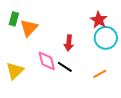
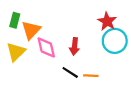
pink diamond: (47, 61) -> (46, 47), moved
yellow triangle: (15, 71) -> (16, 52), moved
orange line: (100, 74) -> (91, 76), moved, turned 32

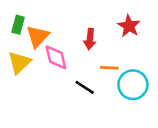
cyan circle: (115, 41) -> (133, 85), moved
red arrow: (75, 46) -> (90, 39), moved
orange line: (91, 76) -> (109, 68), moved

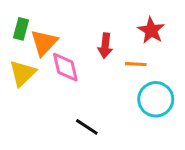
orange line: (109, 68) -> (136, 64), moved
black line: (85, 87) -> (87, 127), moved

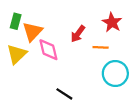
red arrow: (105, 46) -> (78, 34), turned 30

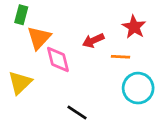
green rectangle: (16, 21) -> (21, 15), moved
red arrow: (78, 34) -> (93, 41), turned 30
yellow triangle: (17, 54) -> (20, 83), moved

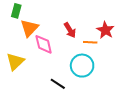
red star: (134, 27) -> (105, 30), moved
red arrow: (93, 41) -> (70, 30), turned -98
cyan circle: (138, 88) -> (82, 66), moved

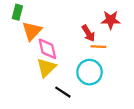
red arrow: (70, 30) -> (88, 33), moved
red star: (105, 30) -> (111, 20), moved, turned -30
yellow triangle: (15, 62) -> (46, 68), moved

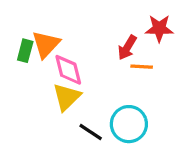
green rectangle: (17, 12) -> (25, 51), moved
red arrow: (88, 33) -> (127, 47), turned 63
cyan circle: (90, 72) -> (129, 124), moved

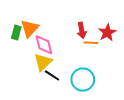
red star: (159, 28) -> (107, 32), moved, turned -30
red arrow: (127, 47) -> (82, 30), turned -42
black line: (91, 132) -> (52, 75), moved

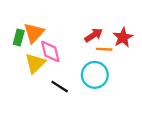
red arrow: (82, 30) -> (94, 35), turned -112
yellow triangle: (43, 62) -> (35, 63), moved
cyan circle: (83, 80) -> (95, 75), moved

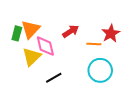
red arrow: (94, 35) -> (71, 31), moved
cyan circle: (95, 75) -> (100, 70), moved
black line: (60, 87) -> (54, 78), turned -63

